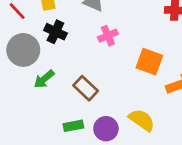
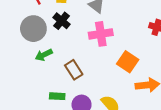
pink cross: (108, 36) -> (101, 34), size x1.5

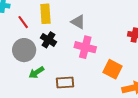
pink cross: (101, 34) -> (85, 47), turned 30
brown rectangle: (74, 70) -> (65, 83), turned -54

